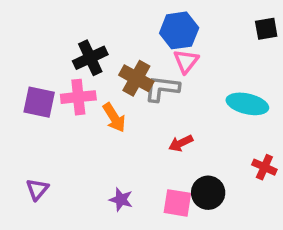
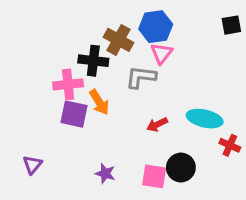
black cross: (90, 58) -> (93, 61), moved, turned 32
brown cross: (136, 78) -> (119, 40), moved
purple square: (39, 102) -> (74, 114), moved
cyan ellipse: (247, 104) -> (205, 119), moved

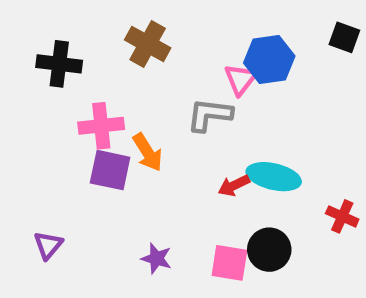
black square: (231, 25) -> (344, 37), turned 30
blue hexagon: (156, 27) -> (269, 59), moved
brown cross: (119, 40) -> (148, 44), moved
black cross: (93, 61) -> (59, 64), moved
cyan ellipse: (205, 119) -> (274, 177), moved

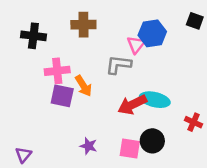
brown cross: (148, 44) -> (83, 25), turned -30
red arrow: (234, 185) -> (132, 105), size x1.6
purple triangle: (48, 245) -> (23, 155), moved

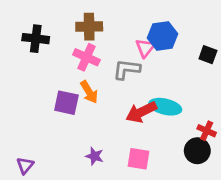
black square: (195, 21) -> (208, 55), moved
pink cross: (57, 71) -> (86, 57), moved, turned 30
black circle: (152, 141) -> (197, 151), moved

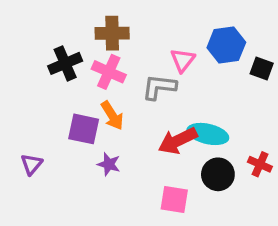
blue hexagon: (163, 36) -> (226, 45), moved
black cross: (36, 39) -> (65, 63), moved, turned -30
black circle: (197, 151) -> (218, 174), moved
purple star: (94, 156) -> (109, 164), moved
purple triangle: (25, 165) -> (32, 164), moved

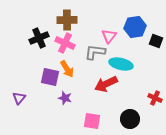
cyan ellipse: (208, 134) -> (121, 64), moved
black circle: (218, 174) -> (130, 119), moved
pink square: (174, 199) -> (92, 121), moved

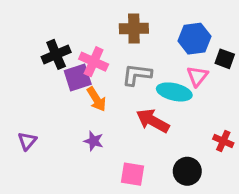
brown cross: (67, 20) -> (134, 29), moved
pink triangle: (109, 36) -> (197, 76), moved
purple square: (50, 77) -> (78, 78), moved, turned -30
red arrow: (106, 84) -> (153, 121), turned 55

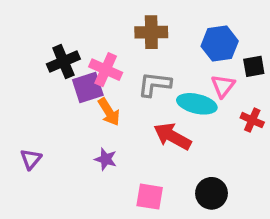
black square: (225, 59) -> (254, 66), turned -30
red cross: (223, 141) -> (252, 120), moved

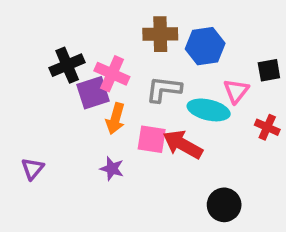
blue hexagon: (220, 44) -> (205, 46), moved
orange arrow: (109, 112) -> (115, 119), turned 48
pink square: (150, 197) -> (152, 139), moved

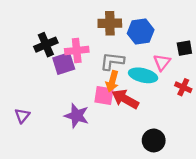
pink cross: (112, 74) -> (77, 50), turned -30
orange arrow: (115, 119) -> (112, 81), moved
purple star: (112, 169) -> (77, 116), size x1.5

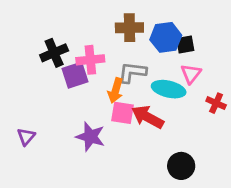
black square: (184, 48) -> (185, 44), moved
orange arrow: (112, 81) -> (116, 91), moved

